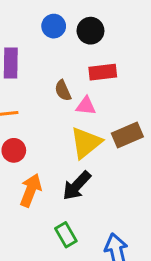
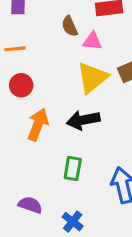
black arrow: (77, 186) -> (83, 120), turned 36
green rectangle: (66, 235) -> (73, 169), turned 40

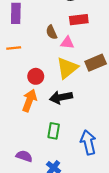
red circle: (21, 85) -> (36, 76), moved

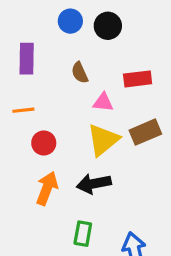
red rectangle: (79, 20) -> (138, 79), moved
brown semicircle: (51, 32) -> (80, 73), moved
red circle: (36, 76) -> (44, 143), moved

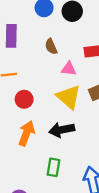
yellow triangle: (103, 140) -> (69, 97), turned -40

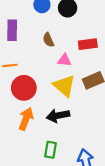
red circle: (24, 99) -> (24, 88), size x1.5

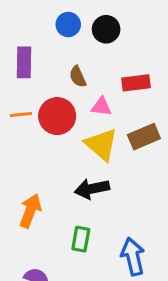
red circle: (24, 88) -> (57, 116), moved
orange arrow: (26, 119) -> (30, 211), moved

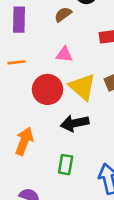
brown semicircle: (78, 77) -> (63, 14), moved, turned 78
pink triangle: (101, 107) -> (64, 55), moved
red circle: (57, 116) -> (48, 89), moved

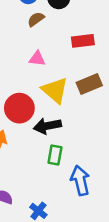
red circle: (48, 89) -> (19, 108), moved
green rectangle: (66, 165) -> (55, 155), moved

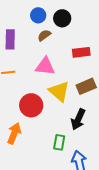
pink triangle: (37, 59) -> (45, 66), size x1.5
black arrow: (47, 126) -> (78, 119), moved, turned -55

